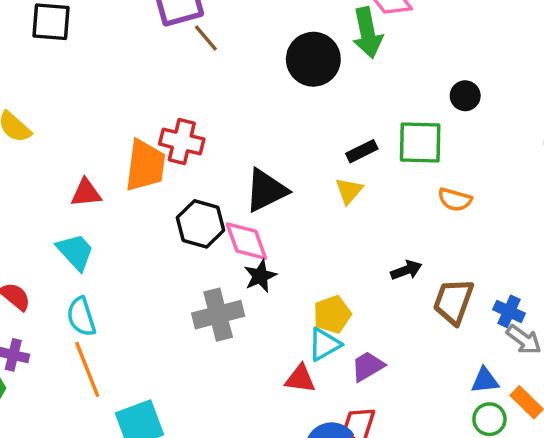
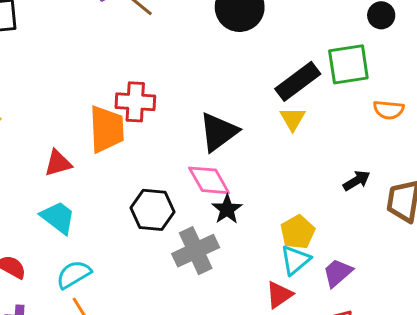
black rectangle: (362, 151) -> (298, 81), size x1.6
black hexagon: (201, 224) -> (152, 210), moved
cyan semicircle: (81, 317) -> (74, 274), turned 87
red triangle: (300, 379) -> (279, 295), turned -32

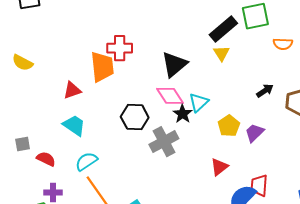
cyan triangle: (295, 260) -> (199, 102), moved
purple trapezoid: (338, 273) -> (254, 133), moved

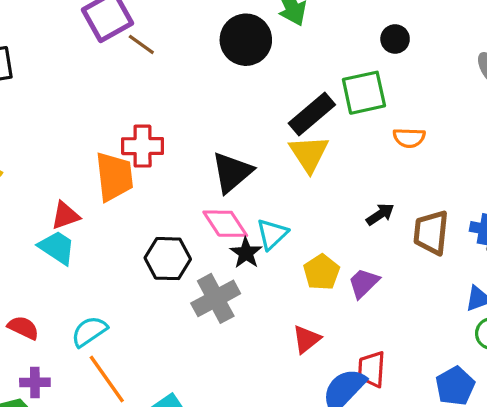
yellow triangle: (221, 53) -> (309, 154), size x1.5
cyan trapezoid: (74, 125) -> (57, 248), moved

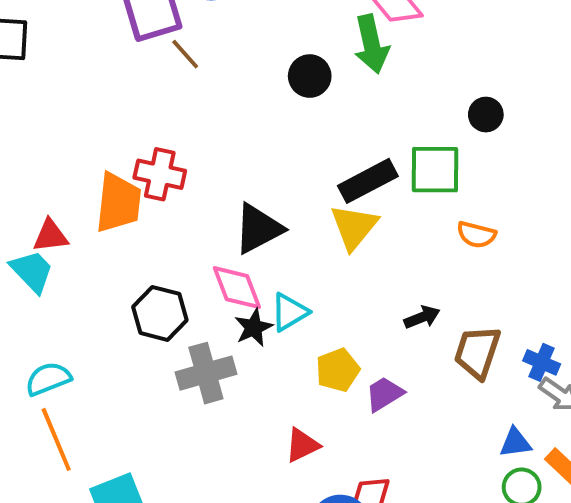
black circle: (246, 40) -> (310, 76), size x0.7

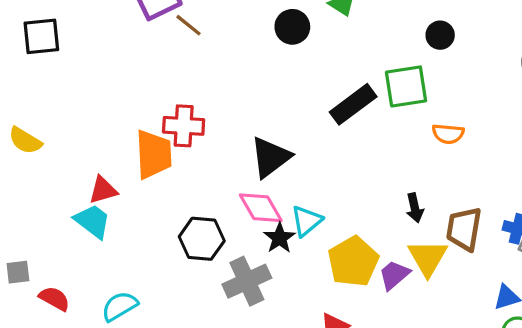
yellow triangle: (354, 227) -> (428, 258), moved
black arrow: (422, 317) -> (415, 208), turned 108
yellow pentagon: (338, 370) -> (353, 262), size x1.4

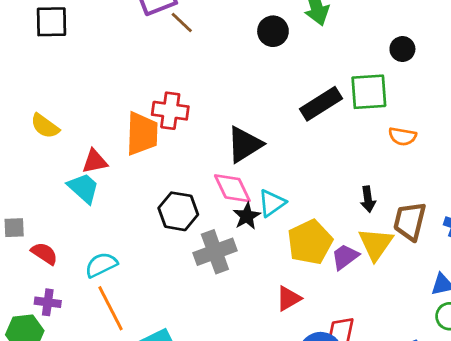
yellow semicircle: (25, 141) -> (45, 126), moved

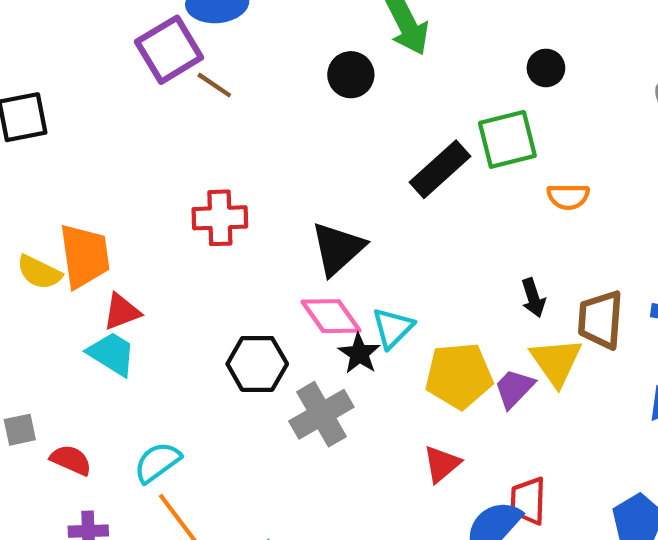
orange trapezoid: (142, 134) -> (85, 256), moved
yellow pentagon: (310, 242) -> (459, 376), turned 30

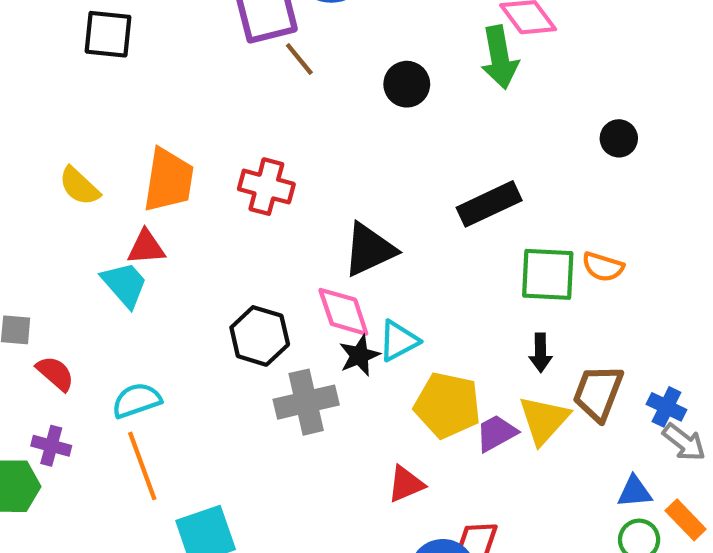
black circle: (351, 75) -> (407, 84), moved
green square: (507, 139) -> (548, 274), moved
orange trapezoid: (85, 256) -> (169, 180), moved

